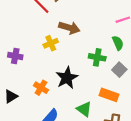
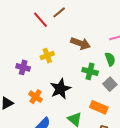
brown arrow: (69, 28) -> (80, 43), moved
purple cross: (15, 56) -> (23, 67), moved

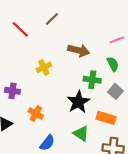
red line: (40, 20) -> (20, 29), moved
purple cross: (23, 67) -> (12, 91), moved
black star: (60, 89) -> (78, 102), moved

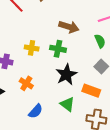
yellow cross: (44, 67) -> (32, 48), moved, turned 32
green cross: (92, 80) -> (58, 49), moved

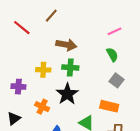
brown arrow: (69, 27) -> (66, 45), moved
black star: (66, 75) -> (67, 94), moved

